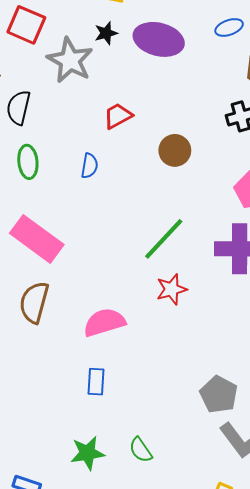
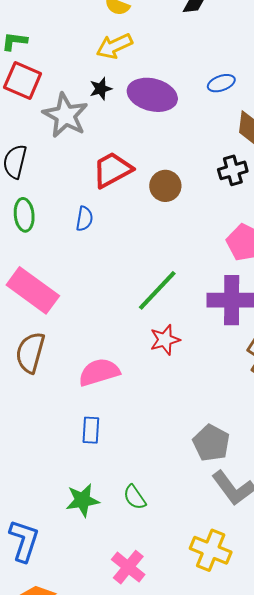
red trapezoid: (118, 116) -> (112, 170), size x1.4
brown circle: (175, 150) -> (165, 186), moved

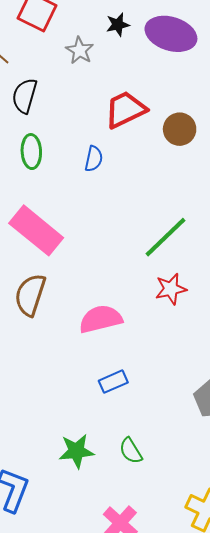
gray star: (65, 115) -> (80, 50), size x0.6
blue rectangle: (91, 430) -> (113, 382), moved, turned 60

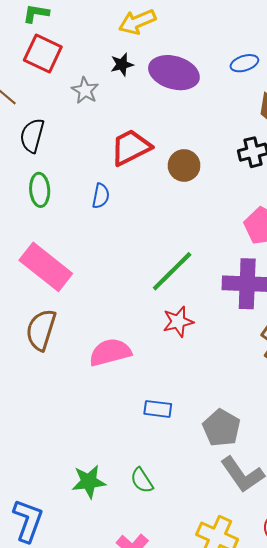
blue rectangle: (113, 382) -> (158, 409), moved, turned 32

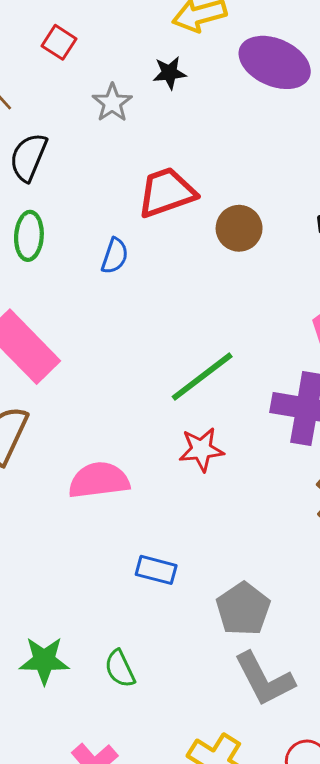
red square: (43, 53) -> (59, 42), size x0.6
purple ellipse: (174, 73) -> (275, 62), moved

